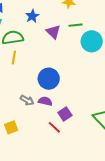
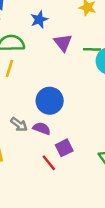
green line: (76, 25) -> (92, 49), moved

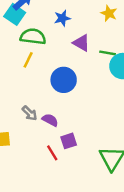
purple triangle: (63, 43) -> (81, 43), turned -30
blue circle: (50, 101) -> (64, 80), moved

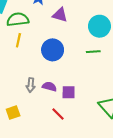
green line: (108, 53) -> (93, 52), moved
gray arrow: (30, 113) -> (31, 85), turned 64
purple square: (69, 141) -> (69, 92), moved, turned 32

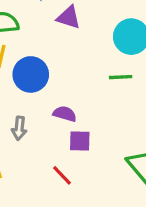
blue circle: (53, 50) -> (31, 74), moved
purple semicircle: (49, 87) -> (65, 114), moved

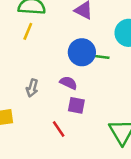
blue circle: (31, 74) -> (82, 52), moved
green line: (121, 77) -> (101, 57), moved

